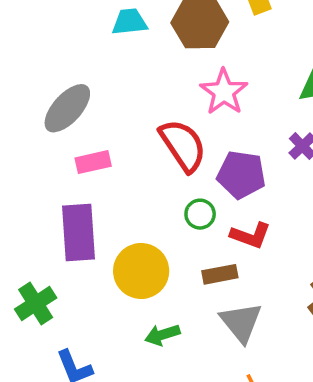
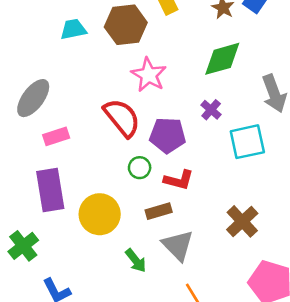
green arrow: (162, 335) -> (136, 261), moved, turned -105

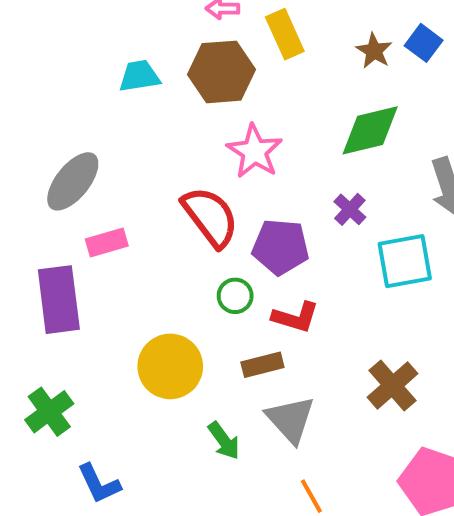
purple rectangle: (50, 190) -> (59, 300), moved

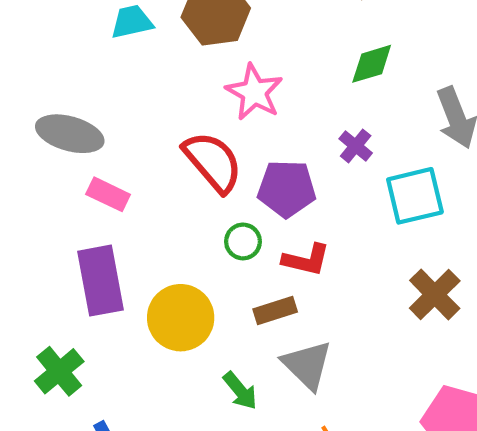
green diamond: (370, 130) -> (372, 64), size x0.7
gray ellipse: (73, 181) -> (70, 134), turned 70
pink rectangle: (107, 242) -> (108, 194), turned 45
purple rectangle: (59, 300) -> (100, 281), moved
brown cross: (393, 385) -> (435, 294), moved

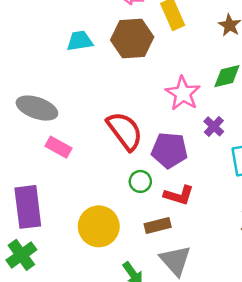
pink star: (254, 92) -> (183, 93), moved
purple rectangle: (100, 281) -> (28, 207), moved

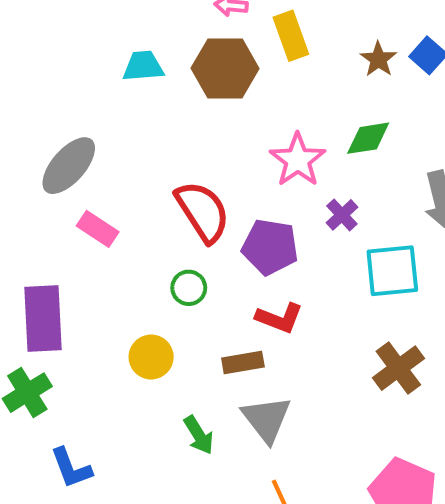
gray ellipse: (37, 108) -> (69, 166), turned -72
green circle: (140, 181) -> (189, 288), moved
yellow circle: (99, 226) -> (151, 357), size x0.7

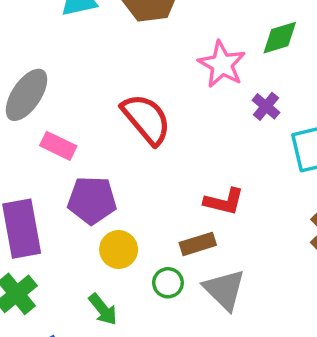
purple pentagon: (270, 247) -> (92, 200), moved
green circle: (189, 288) -> (168, 283), moved
green arrow: (199, 435) -> (103, 309), moved

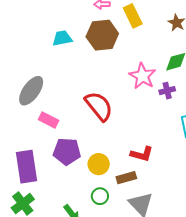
purple cross: (266, 106) -> (167, 91), moved, turned 35
yellow circle: (119, 249) -> (99, 164), moved
green circle: (168, 283) -> (100, 196), moved

